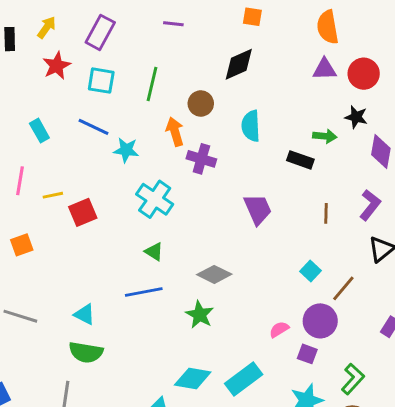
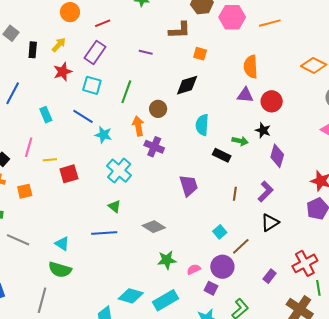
cyan semicircle: (251, 126) -> (202, 125), moved
green star: (200, 315) -> (167, 260), moved, turned 30

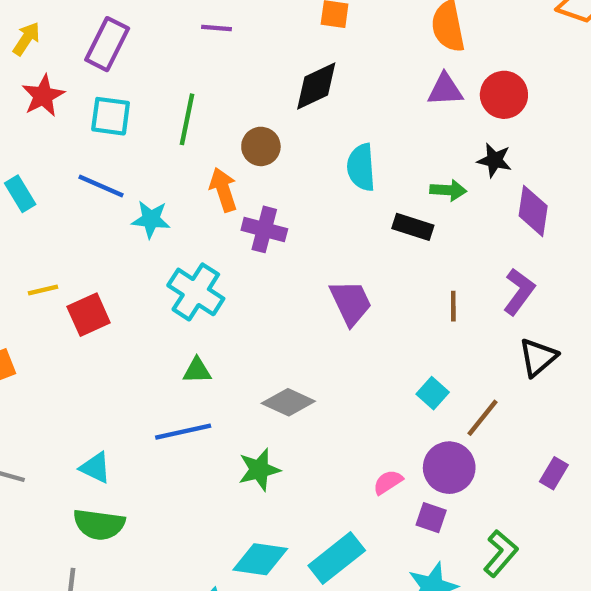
green triangle: (114, 206) -> (197, 371), turned -32
green star: (167, 260) -> (259, 470), moved

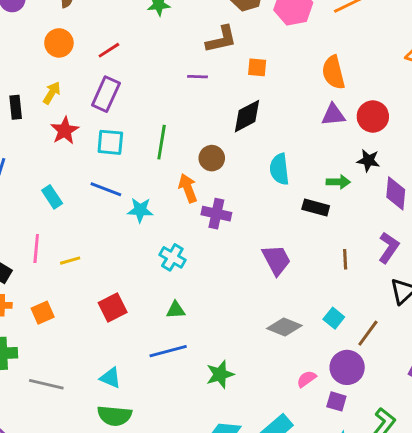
purple line: (216, 28) -> (198, 77), moved
cyan cross: (196, 292) -> (172, 257), size x0.7
red square: (89, 315) -> (113, 308), moved
gray diamond: (288, 402) -> (284, 327), moved

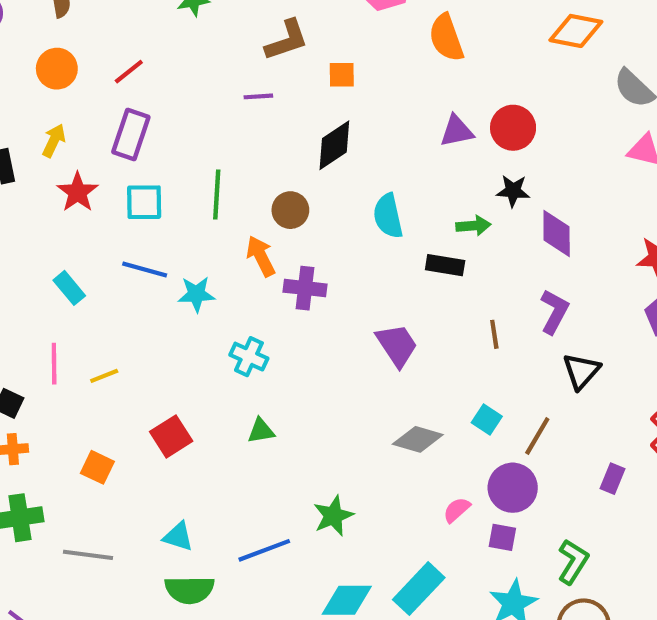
orange semicircle: (333, 72) -> (446, 38), moved
orange square: (43, 313) -> (97, 467), moved, turned -35
blue line: (168, 351) -> (264, 550), moved

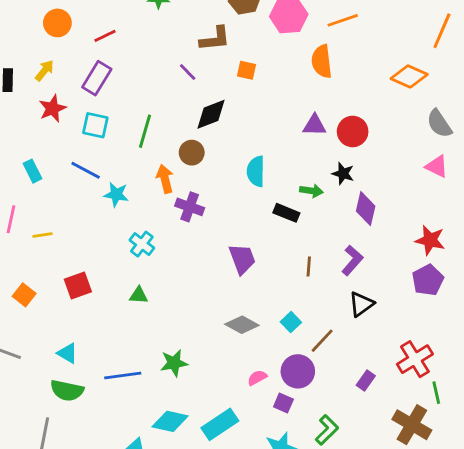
purple line: (258, 96) -> (188, 72), turned 36
black diamond: (334, 145) -> (211, 114), moved

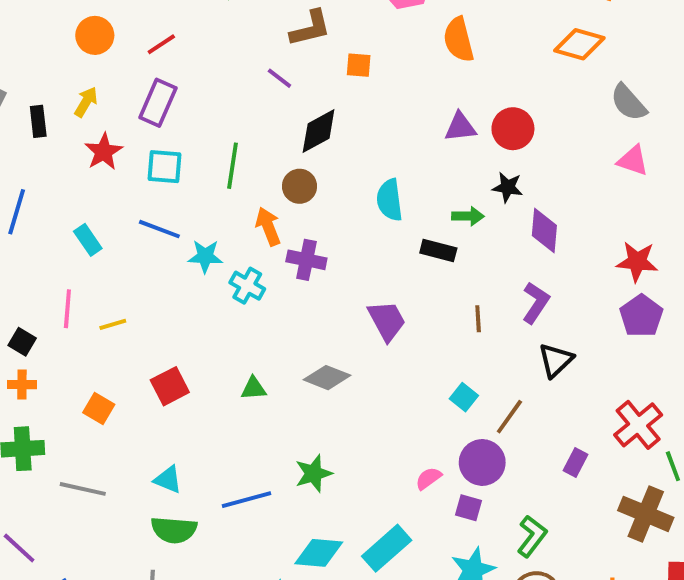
cyan cross: (142, 244) -> (247, 286), moved
gray diamond: (242, 325) -> (327, 378), moved

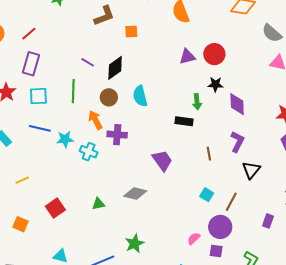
purple line: (279, 78) -> (88, 62), moved
cyan semicircle: (390, 200) -> (140, 96), moved
green arrow: (468, 216) -> (197, 102), turned 91

